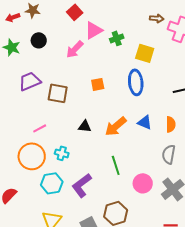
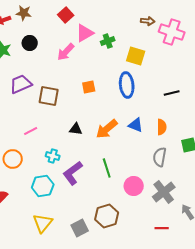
orange circle: (32, 156) -> (13, 159), moved, size x0.7
purple L-shape: (82, 185) -> (73, 173), moved

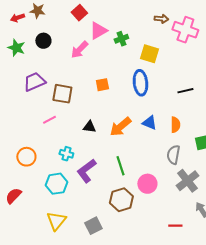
pink line: (31, 131) -> (49, 120), moved
gray cross: (164, 192) -> (187, 181), moved
brown hexagon: (107, 216) -> (121, 200), moved

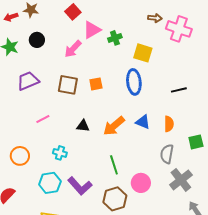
brown square: (62, 94) -> (68, 85), moved
purple L-shape: (86, 171) -> (80, 186), moved, turned -95

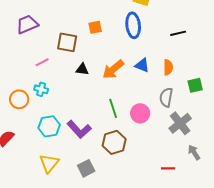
brown square: (68, 85) -> (67, 42), moved
cyan cross: (60, 153) -> (41, 89), moved
pink circle: (141, 183) -> (140, 113), moved

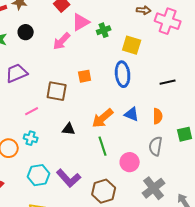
black triangle: (82, 69) -> (69, 129), moved
green line: (113, 108) -> (103, 146), moved
gray cross: (180, 123) -> (154, 188), moved

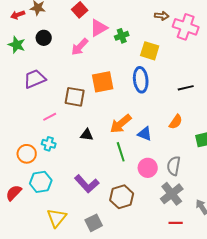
orange square: (85, 76) -> (103, 82), size x1.6
blue triangle: (132, 114) -> (145, 134), moved
orange semicircle: (158, 116) -> (176, 122), turned 35
gray semicircle: (156, 146) -> (174, 166), moved
cyan hexagon: (39, 175) -> (41, 182), moved

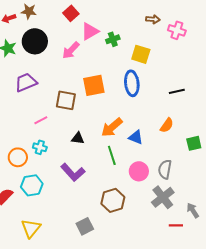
pink cross: (186, 27) -> (177, 30), size x0.7
black circle: (44, 38) -> (35, 41), size x1.6
purple L-shape: (87, 184) -> (73, 172), moved
yellow triangle: (57, 218) -> (31, 228), moved
red line: (176, 223) -> (176, 225), moved

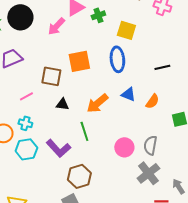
blue triangle: (136, 137) -> (128, 94), moved
black triangle: (78, 138) -> (62, 104), moved
green line: (112, 155) -> (84, 131), moved
cyan hexagon: (32, 185) -> (26, 149), moved
brown hexagon: (113, 200) -> (79, 176), moved

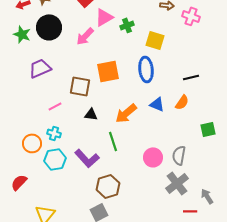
orange semicircle: (152, 101) -> (182, 102), moved

